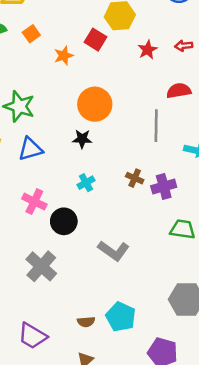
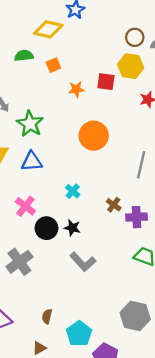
red square: (95, 40) -> (106, 82), turned -36
black star: (82, 139) -> (72, 228), moved
cyan cross: (86, 183) -> (73, 191), moved, turned -32
cyan pentagon: (121, 317) -> (79, 334), moved
brown semicircle: (86, 322) -> (47, 316), turned 96

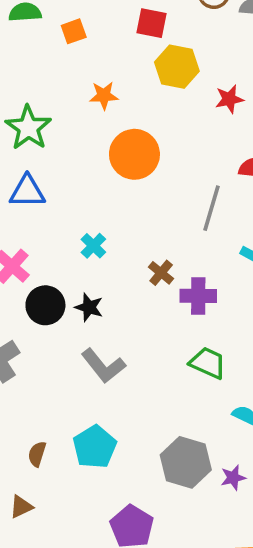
yellow hexagon: (131, 66) -> (177, 67), moved
red square: (106, 82) -> (151, 23), moved
orange star: (76, 89) -> (104, 96), moved
cyan pentagon: (79, 334) -> (95, 447), moved

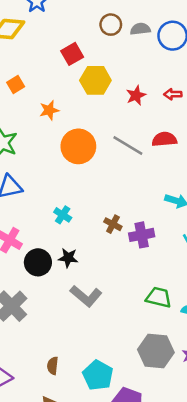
red square: (151, 23) -> (72, 54), turned -30
orange square: (74, 31) -> (16, 85), moved
gray line: (211, 208) -> (128, 146), moved, turned -64
green trapezoid: (208, 363) -> (159, 297), moved
cyan pentagon: (95, 447) -> (98, 375), moved

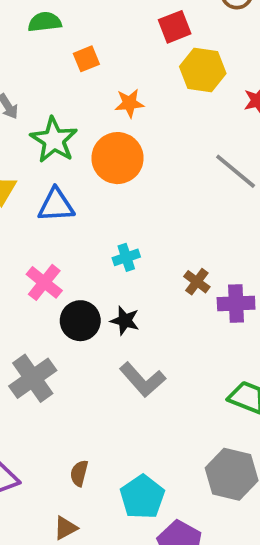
orange circle: (78, 146) -> (118, 158), moved
cyan cross: (63, 215) -> (126, 257), turned 30

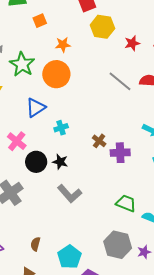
blue triangle: (56, 205) -> (36, 108), moved, turned -30

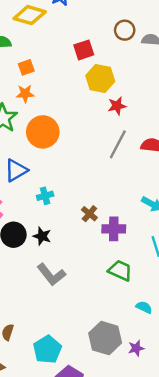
red star: (132, 43) -> (117, 106), moved
orange star: (63, 45) -> (25, 94), moved
gray line: (120, 81) -> (118, 144), turned 75
green trapezoid: (126, 203) -> (120, 271), moved

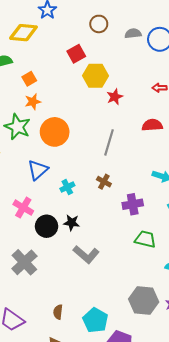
brown circle: (125, 30) -> (99, 24), moved
gray line: (118, 144) -> (109, 142), moved
brown cross: (89, 214) -> (104, 182), moved

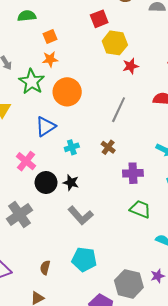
gray hexagon: (144, 301) -> (129, 284), moved
cyan pentagon: (95, 320) -> (84, 259), moved, turned -30

